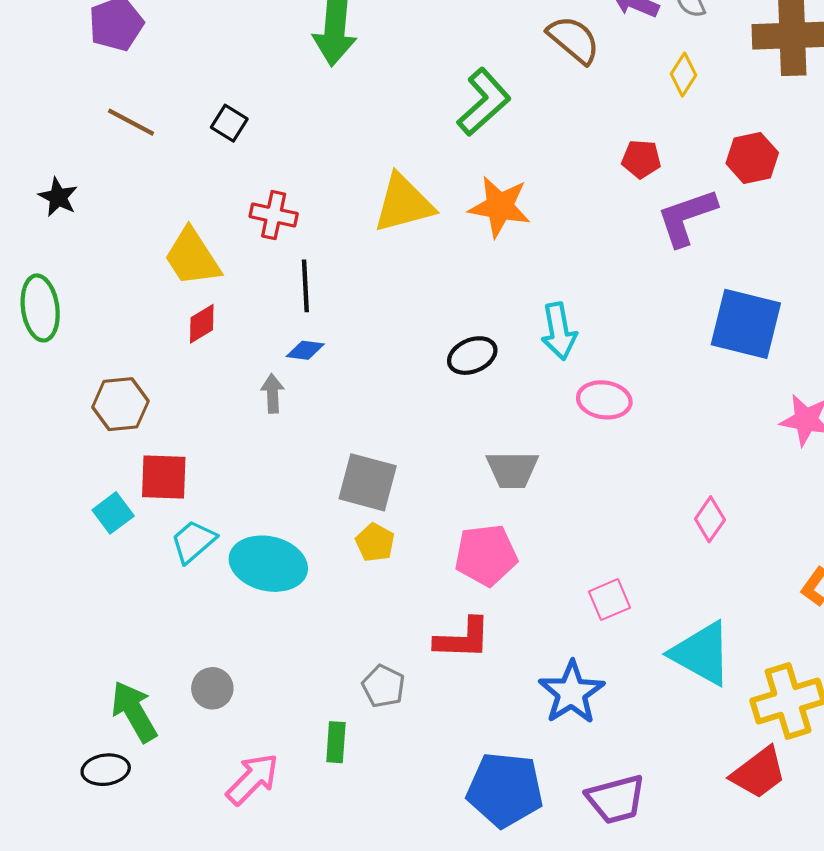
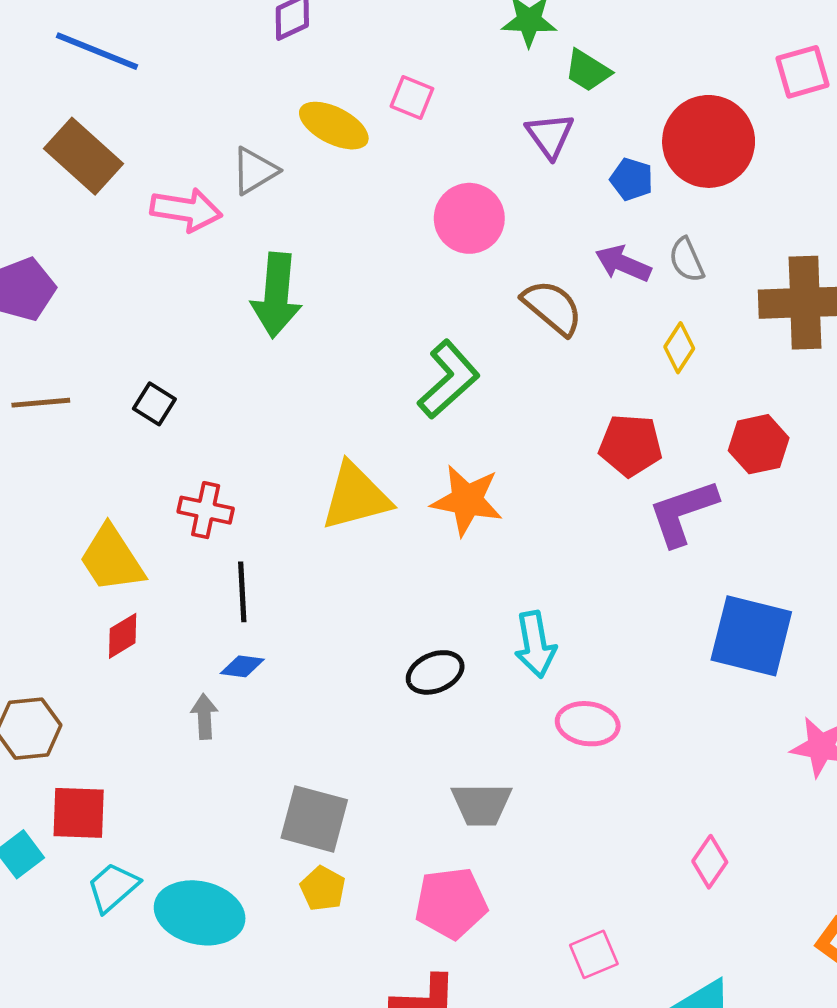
brown line: (131, 122) -> (41, 403), turned -33
red pentagon: (641, 159) -> (630, 445), size x1.4

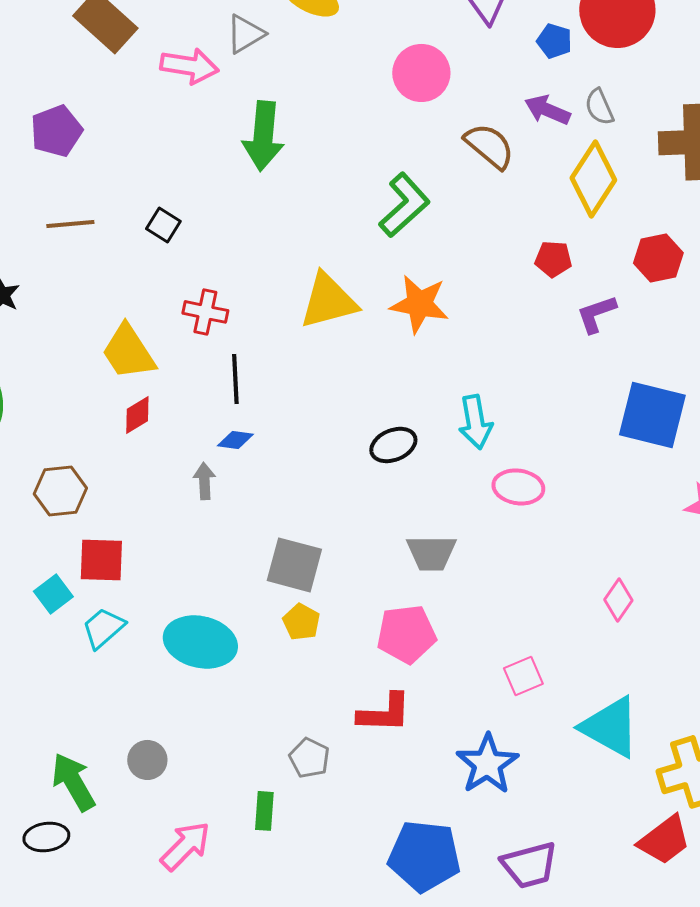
yellow diamond: (679, 348) -> (593, 179), size x1.8
red pentagon: (630, 445) -> (553, 259), size x0.7
purple L-shape: (683, 513) -> (596, 314), size x0.7
cyan trapezoid: (113, 887) -> (103, 628), moved

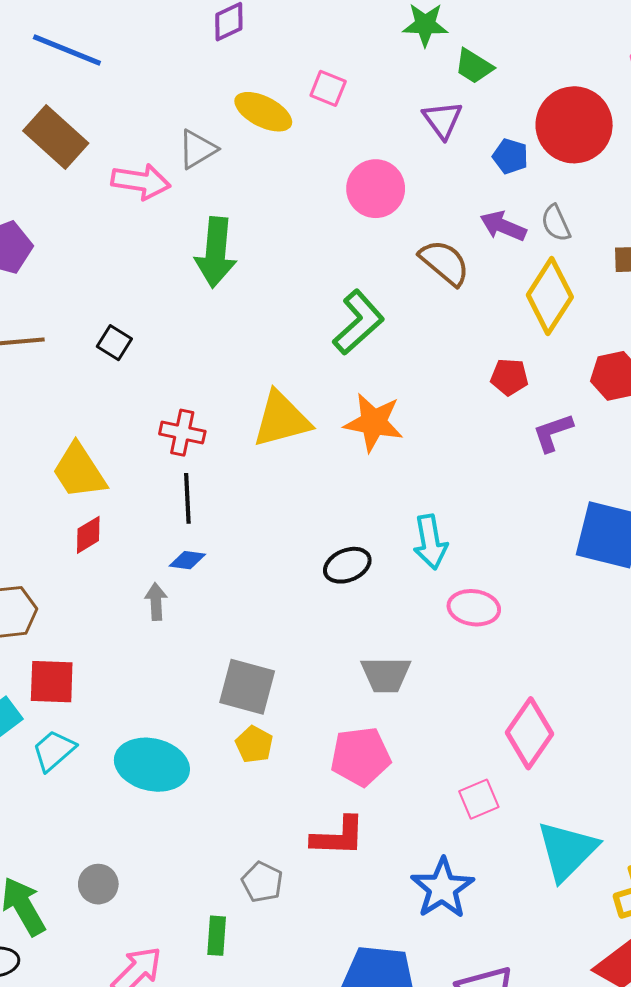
red cross: (205, 312) -> (182, 433), moved
pink diamond: (618, 600) -> (530, 733), moved, size x1.6
cyan triangle: (610, 727) -> (567, 851), turned 46

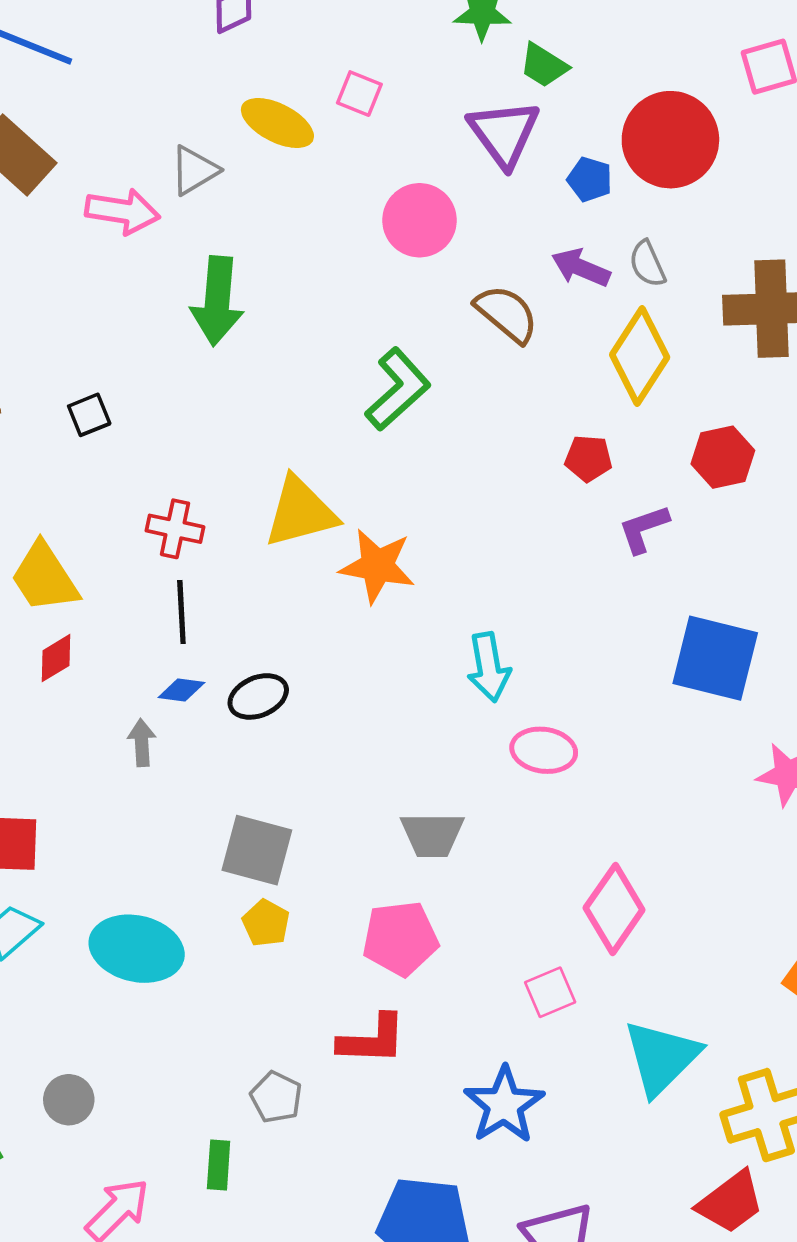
purple triangle: (442, 120) -> (504, 133), size x1.4
black square: (114, 343) -> (89, 415), turned 36
orange star: (374, 422) -> (377, 566), moved
black ellipse: (347, 565) -> (258, 696), moved

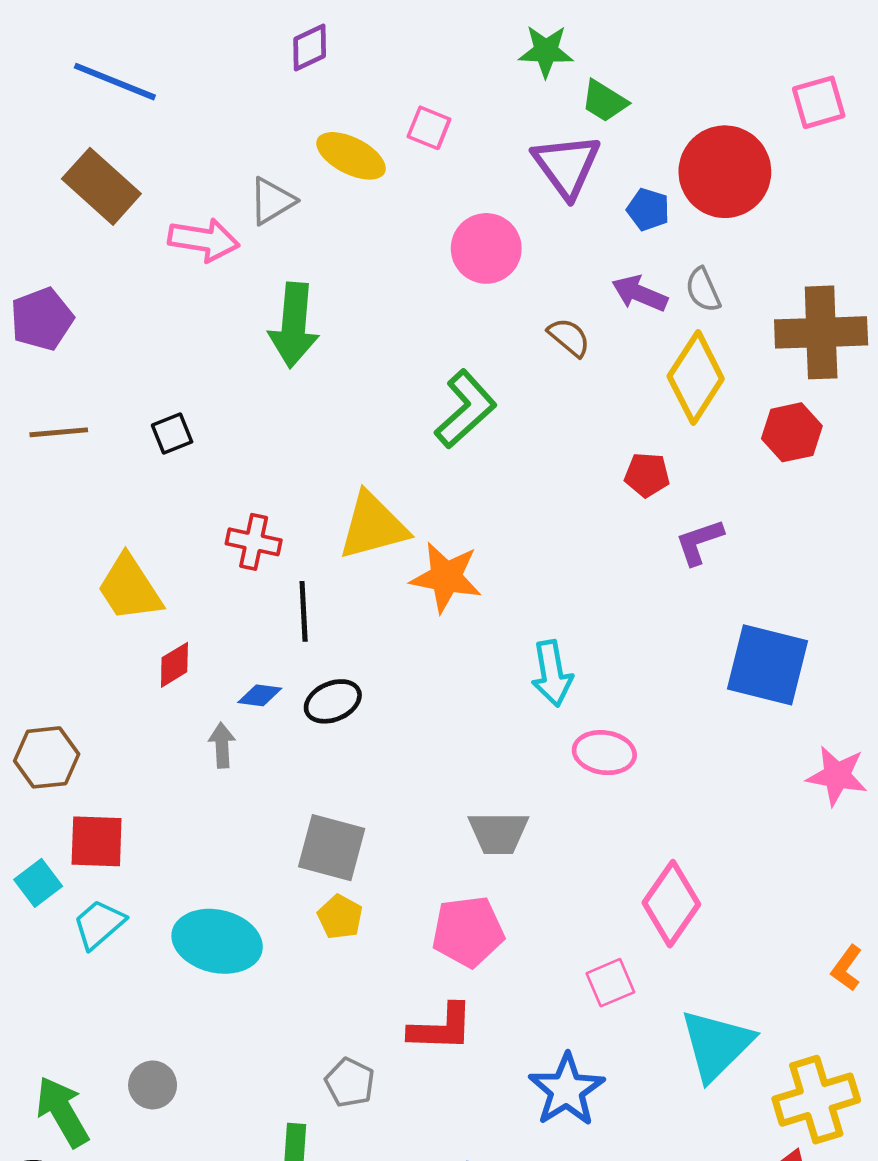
brown semicircle: (507, 314) -> (569, 337), size x0.7
red hexagon: (723, 457) -> (792, 432), moved
black line: (181, 612) -> (304, 611), moved
red diamond: (56, 658) -> (174, 665), moved

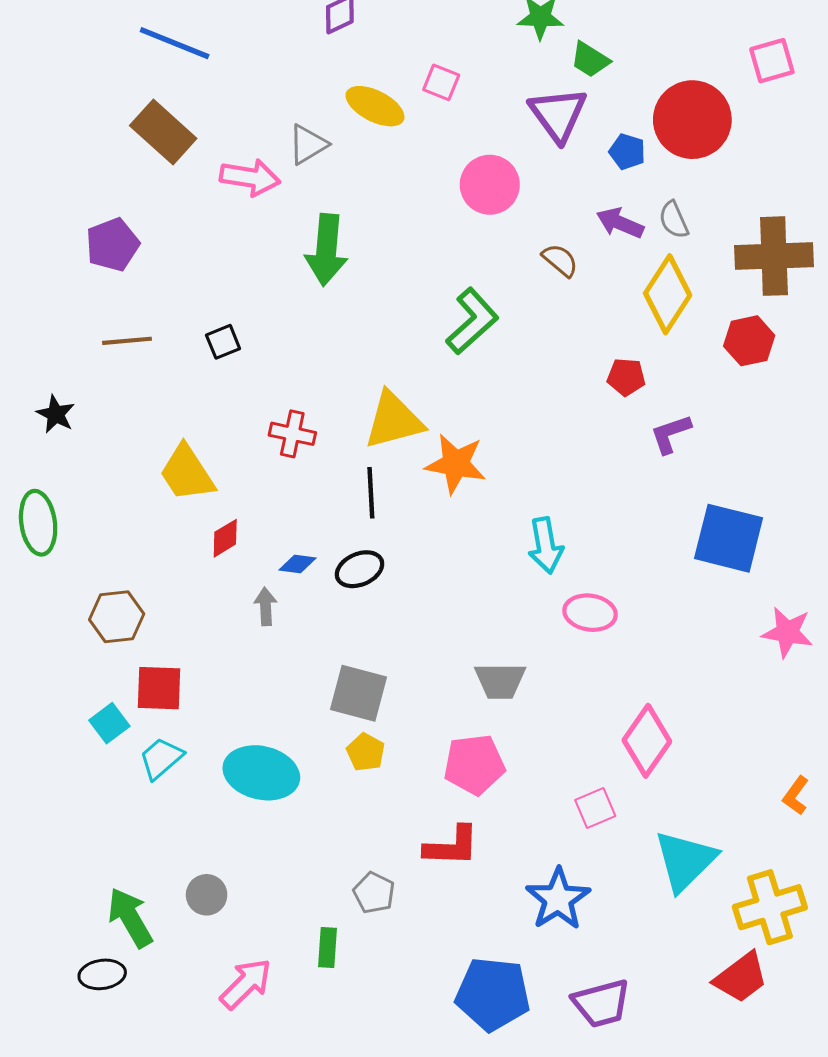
black line: (304, 611) -> (371, 493), moved

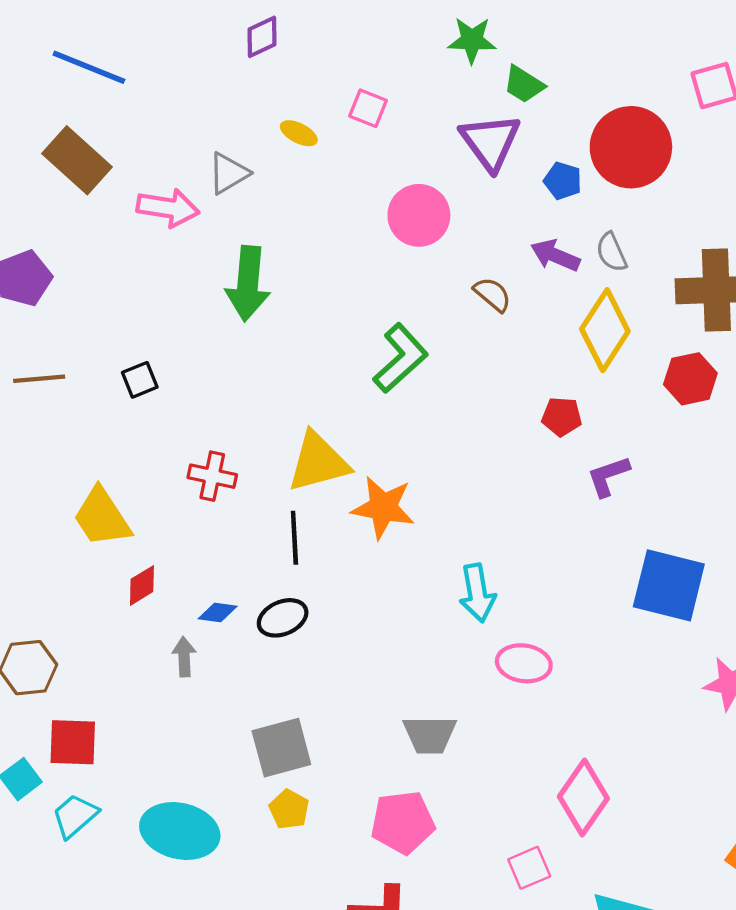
yellow ellipse: (375, 106) -> (299, 133), size x0.6
gray square: (358, 693) -> (281, 748), turned -30

